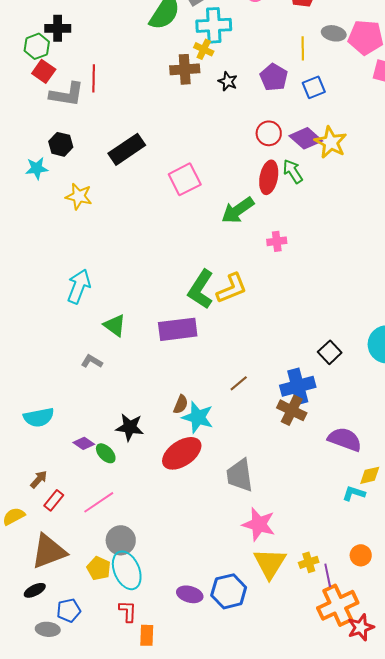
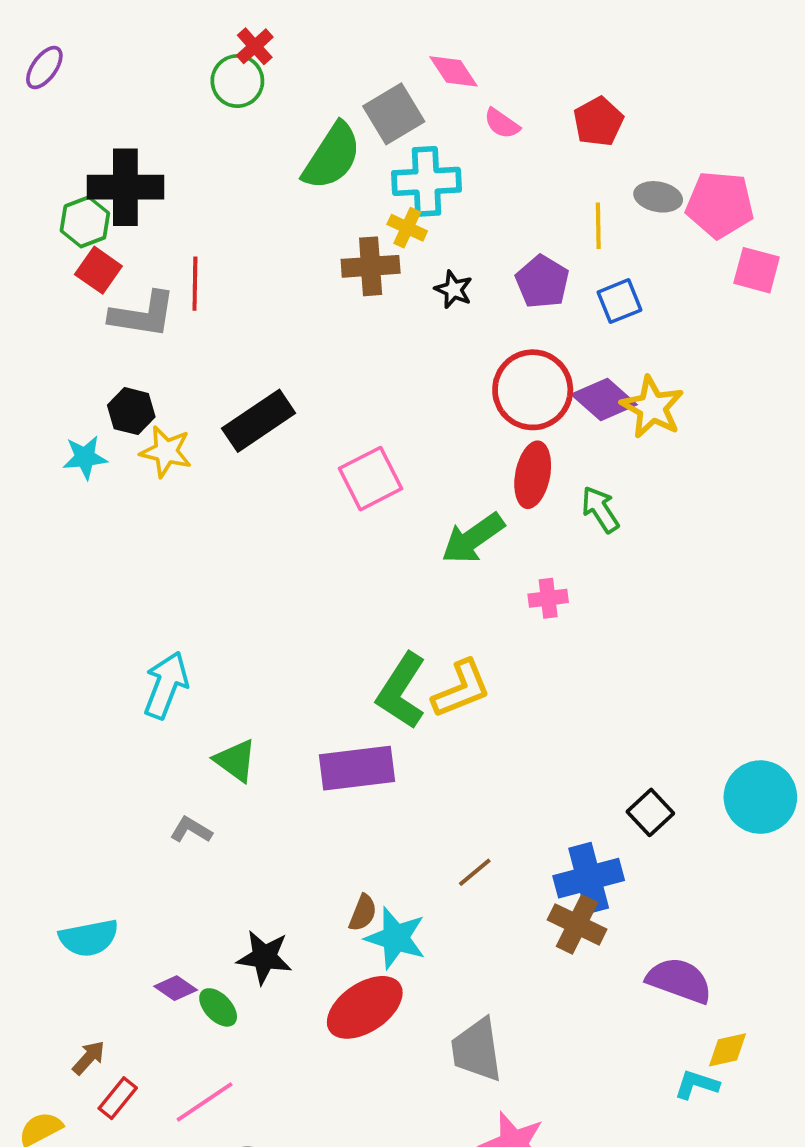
black cross: (58, 28) -> (125, 187), size x1.5
red circle: (269, 133) -> (533, 390), size x1.6
green arrow: (293, 171) -> (600, 509), moved
yellow star: (79, 196) -> (166, 452), moved

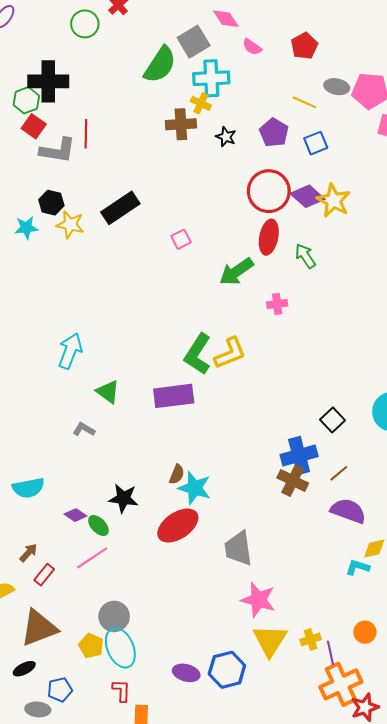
green circle: (237, 81) -> (85, 24), moved
yellow line: (598, 226) -> (304, 102), turned -65
pink square: (371, 479) -> (181, 239), size x0.6
brown line: (475, 872) -> (339, 473), moved
pink line: (205, 1102) -> (92, 558), moved

